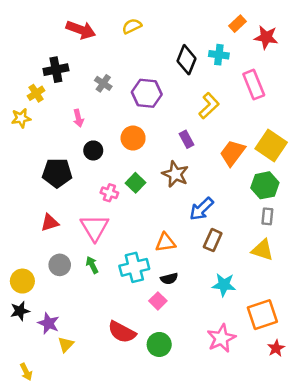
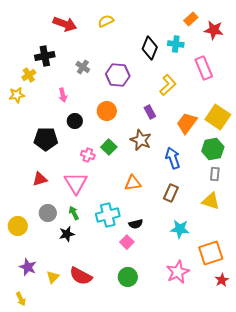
blue arrow: (201, 209) -> (173, 158), moved, turned 115
orange triangle: (165, 243) -> (133, 183), moved
black star: (20, 311) -> (67, 234), moved
purple star: (48, 323) -> (28, 267), moved
red semicircle: (122, 332) -> (81, 276), moved

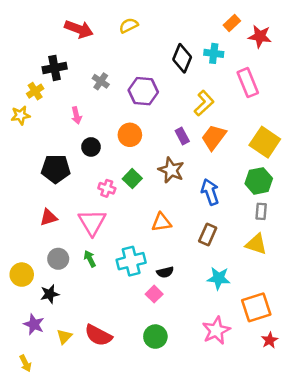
orange trapezoid: (187, 123) -> (214, 137), moved
black star: (67, 234) -> (50, 294), moved

